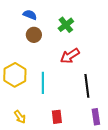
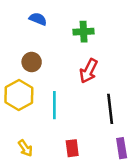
green cross: (66, 25) -> (84, 32), turned 35
brown circle: (34, 35) -> (32, 62), moved
red arrow: (70, 56) -> (89, 71), turned -30

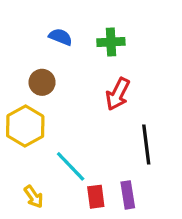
blue semicircle: (38, 19) -> (61, 37), moved
cyan line: (54, 105) -> (71, 166), moved, turned -44
purple rectangle: (122, 148) -> (128, 195), moved

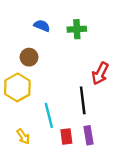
red arrow: (118, 94) -> (100, 73), moved
black line: (146, 145) -> (83, 100), moved
cyan line: (71, 166) -> (49, 115), turned 30

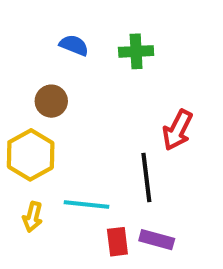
cyan line: (49, 115) -> (86, 204), turned -70
purple rectangle: (89, 135) -> (157, 240), turned -66
yellow arrow: (23, 136) -> (33, 217), moved, turned 49

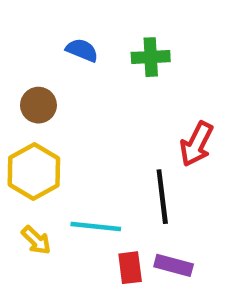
brown circle: (51, 101) -> (38, 105), moved
yellow arrow: (33, 217) -> (36, 240), turned -60

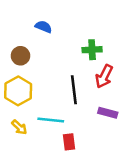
green cross: (151, 57) -> (92, 50), moved
black line: (162, 197) -> (74, 90), moved
purple rectangle: (174, 265) -> (108, 113), moved

